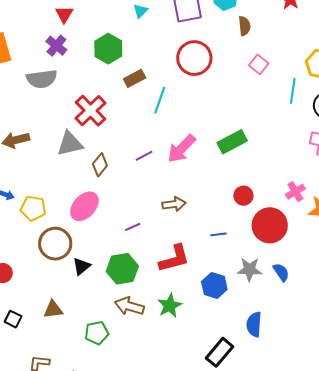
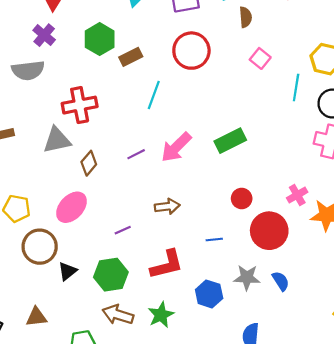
brown rectangle: (135, 78) -> (131, 57), moved
red cross: (90, 111) -> (80, 105), turned 32

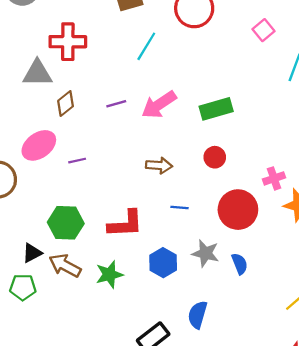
red circle: (242, 198) -> (215, 157), moved
brown arrow: (167, 206) -> (159, 165), moved
purple line: (123, 230) -> (77, 161), moved
black triangle: (67, 271) -> (32, 253), moved

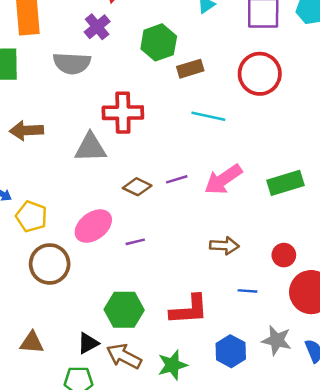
cyan line: (146, 46) -> (208, 116), turned 72
brown diamond: (66, 103) -> (137, 187), moved, turned 65
red circle: (215, 157) -> (284, 255), moved

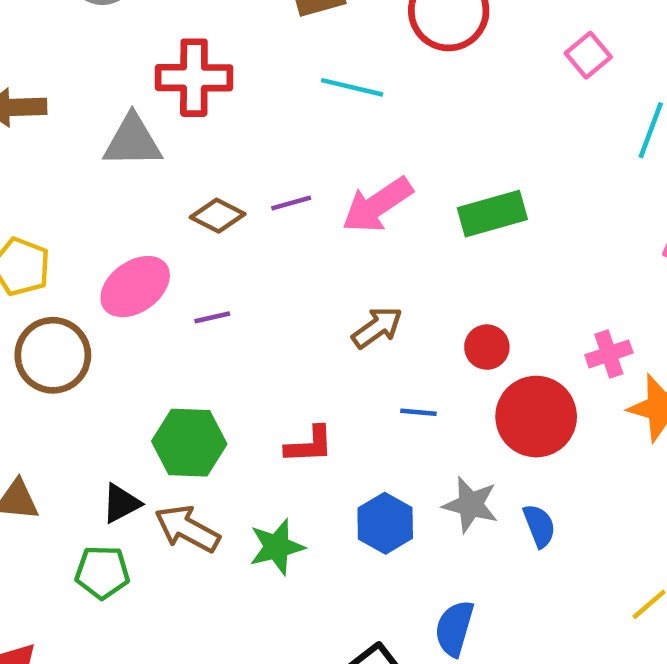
brown arrow: (224, 246) -> (377, 327), turned -40
red L-shape: (189, 310) -> (309, 445), size x0.7

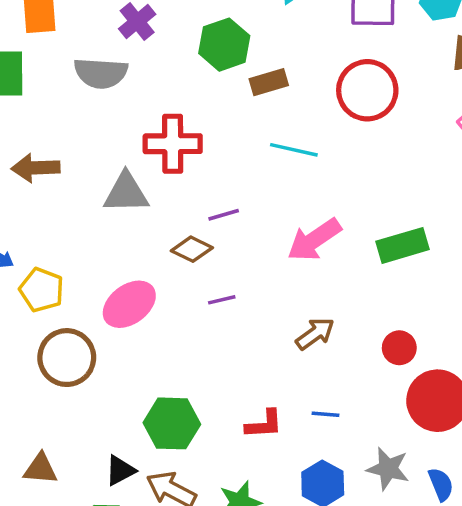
purple line: (291, 203) -> (224, 215), moved
purple line: (212, 317) -> (222, 300), moved
blue line: (418, 412) -> (325, 414), moved

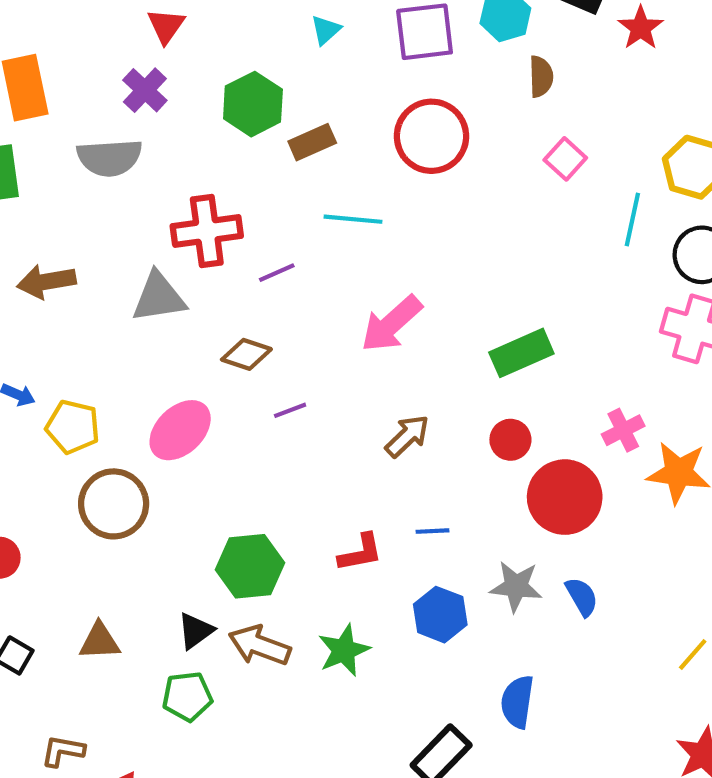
purple line: (224, 215) -> (277, 273), moved
green rectangle: (402, 245) -> (521, 353), moved

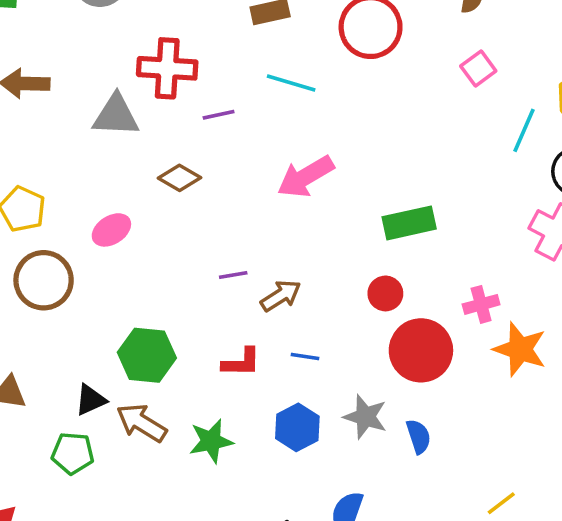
purple line: (290, 410) -> (233, 275), moved
pink ellipse: (180, 430) -> (111, 230), size x0.7
brown arrow: (407, 436) -> (281, 296), moved

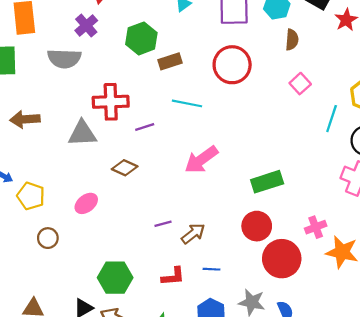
brown circle: (44, 280) -> (48, 238), size x0.6
red circle: (385, 293) -> (257, 226), size x1.4

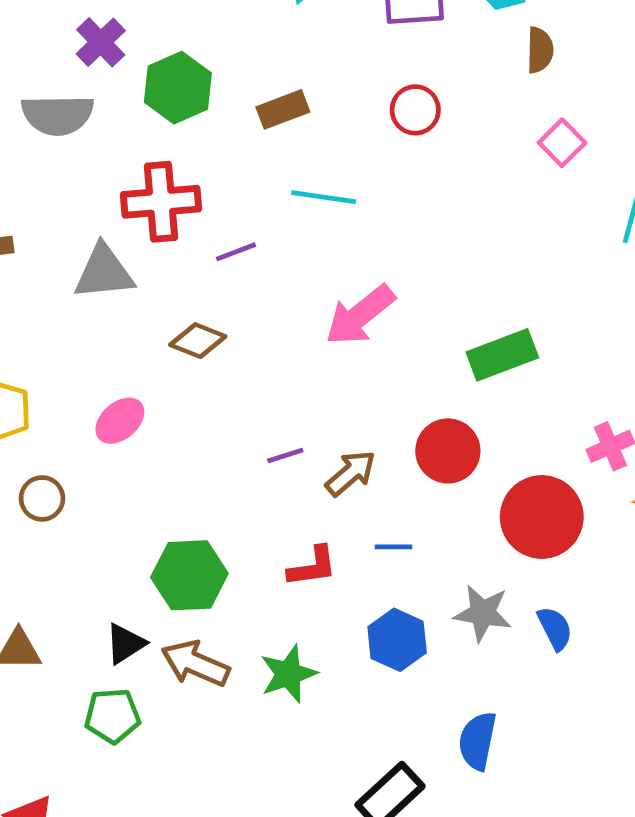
green hexagon: (141, 38) -> (178, 88), moved
red circle: (232, 65) -> (415, 110), size x0.6
red circle: (257, 226) -> (448, 451), moved

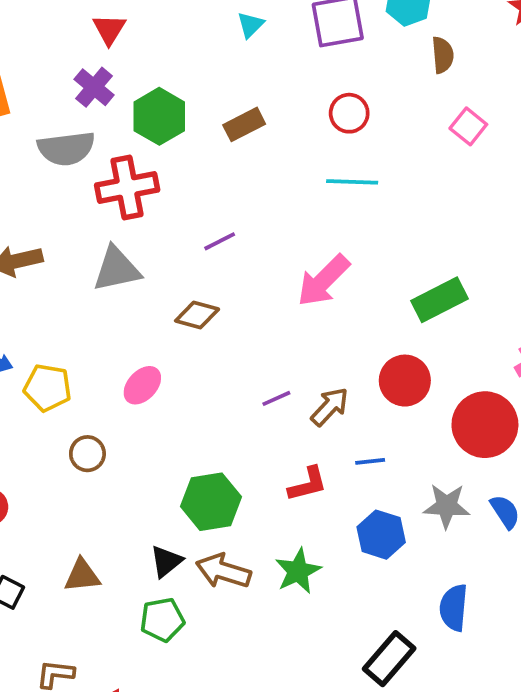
cyan line: (324, 197) -> (352, 182), moved
red cross: (161, 202) -> (127, 188), moved

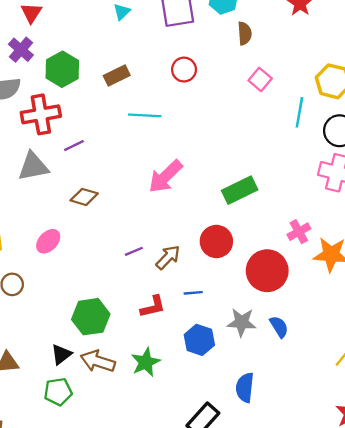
cyan line: (352, 182) -> (145, 115), moved
purple line: (220, 241) -> (74, 146), moved

